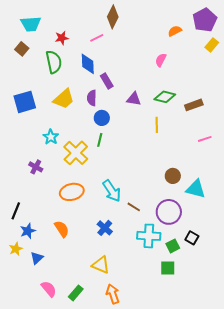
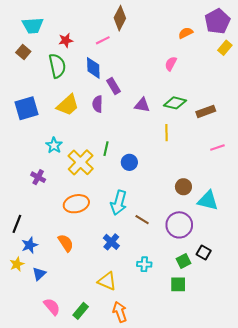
blue circle: (102, 118) -> (129, 162), moved
cyan arrow: (112, 191) -> (119, 203), turned 50
cyan cross: (149, 236) -> (144, 264), moved, size x0.6

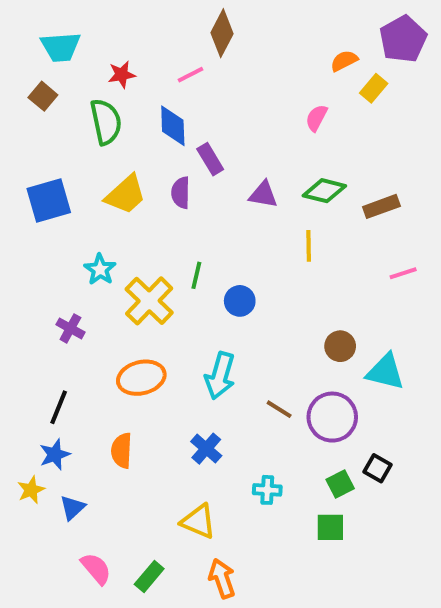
yellow rectangle: (225, 48) -> (374, 88), moved
brown line: (142, 220) -> (279, 409), moved
black line: (17, 224) -> (59, 407), moved
orange semicircle: (66, 243) -> (122, 451), turned -144

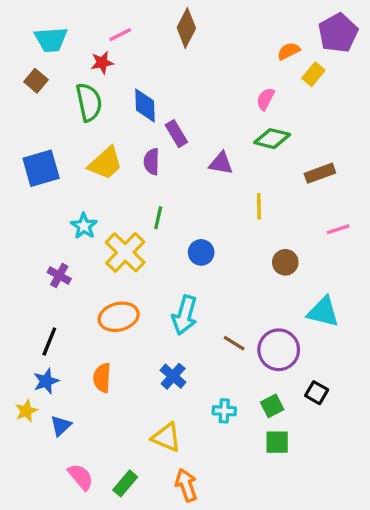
pink line: (191, 75) -> (120, 35), moved
green diamond: (324, 191) -> (272, 139), moved
green line: (196, 275) -> (158, 218), moved
brown circle: (340, 346) -> (285, 262), moved
green square: (340, 484) -> (272, 406), moved

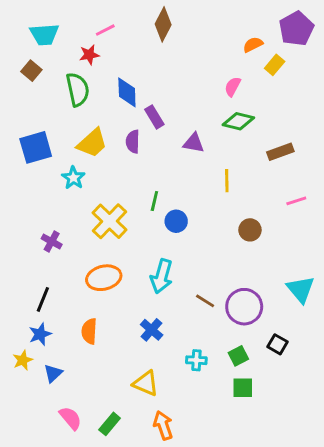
green line: (158, 218) -> (154, 201), moved
cyan star: (84, 226) -> (73, 178), moved
cyan triangle: (323, 312) -> (301, 289), moved, turned 36

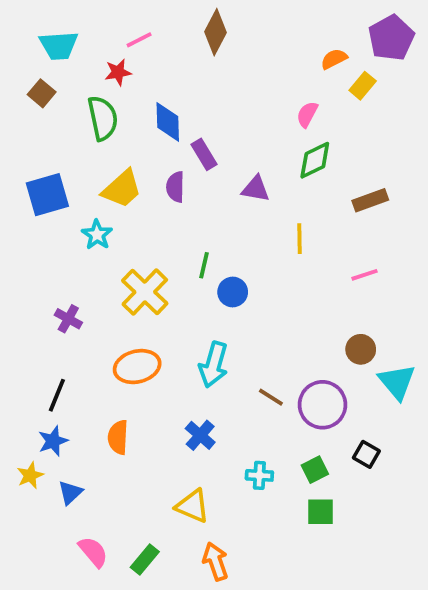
green diamond: (238, 121) -> (315, 160), turned -40
pink line: (296, 201) -> (365, 275), moved
brown circle: (250, 230) -> (361, 349), moved

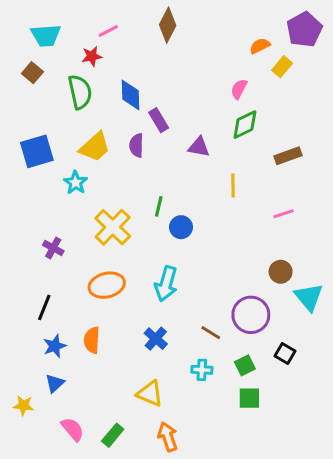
brown line: (271, 397) -> (211, 333), moved
blue star: (53, 441) -> (55, 346), moved
yellow star: (30, 475) -> (24, 405), moved, turned 30

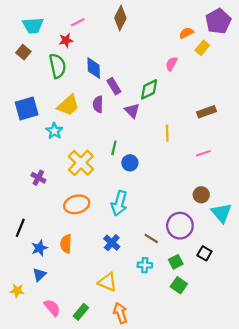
green diamond: (245, 125) -> (149, 89), moved
purple triangle: (199, 147) -> (132, 111), moved, turned 35
black line: (44, 307) -> (20, 228), moved
green square: (249, 398) -> (179, 285), turned 35

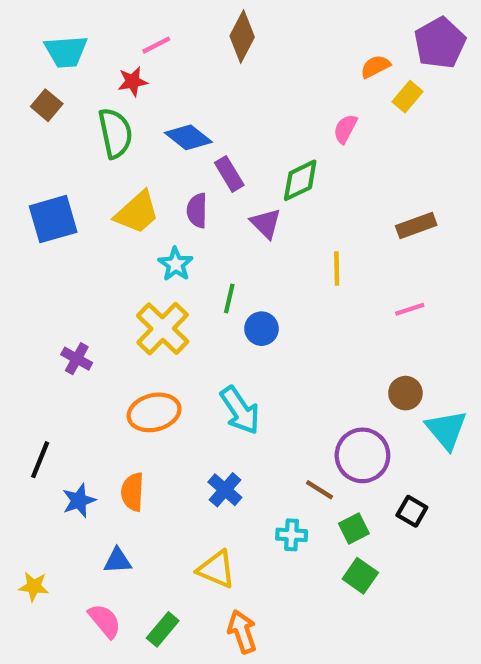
blue diamond: (94, 68) -> (188, 137), turned -50
cyan star: (54, 131) -> (176, 264), moved
cyan arrow: (119, 203) -> (240, 410), turned -50
brown line: (151, 238) -> (320, 490), moved
blue triangle: (39, 275) -> (118, 561), moved, turned 40

